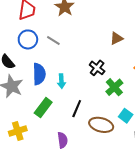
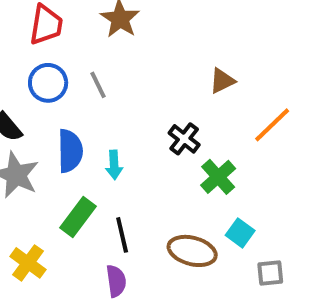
gray line: (53, 40) -> (98, 85), turned 32
black line: (77, 109) -> (122, 235), moved, turned -36
yellow cross: (18, 131) -> (28, 263), turned -36

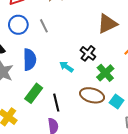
brown triangle: (222, 81) -> (107, 24), size x1.5
cyan arrow: (114, 165) -> (66, 67), moved, turned 128
brown ellipse: (192, 251) -> (92, 95), moved

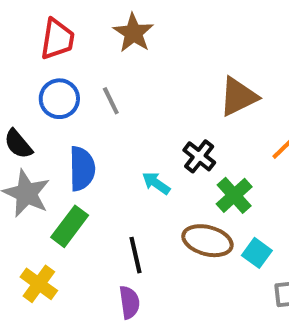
green rectangle: (34, 93) -> (70, 226), moved

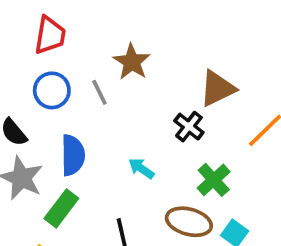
brown star: (133, 33) -> (132, 62), moved
black cross: (199, 156) -> (189, 127), moved

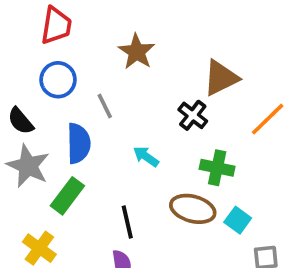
gray line: (99, 92) -> (105, 106), moved
green cross: (214, 180) -> (217, 168), turned -36

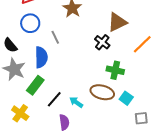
cyan arrow: (146, 156) -> (76, 102), moved
black line: (127, 222) -> (54, 99), moved, turned 54

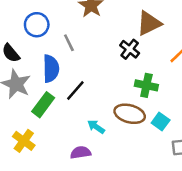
black line: (54, 99) -> (75, 91), moved
purple semicircle: (64, 122) -> (81, 153), turned -91

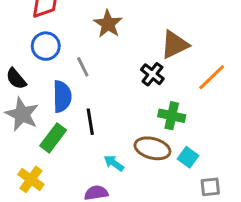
black line: (75, 91) -> (90, 122), turned -50

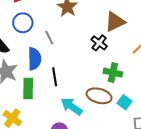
green rectangle: (53, 138) -> (28, 88), turned -36
cyan arrow: (114, 163) -> (72, 106), size x1.5

